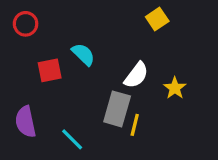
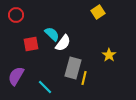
white semicircle: (136, 75) -> (63, 43), moved
purple semicircle: (26, 122) -> (16, 76), turned 42

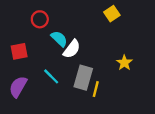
red circle: (16, 15) -> (40, 19), moved
red square: (31, 44) -> (19, 51), moved
cyan line: (45, 87) -> (51, 76), moved

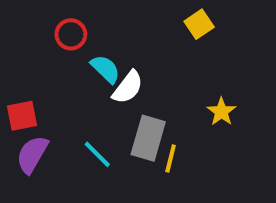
red square: (19, 51) -> (22, 116), moved
cyan line: (51, 76) -> (97, 154), moved

